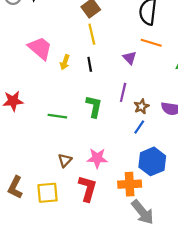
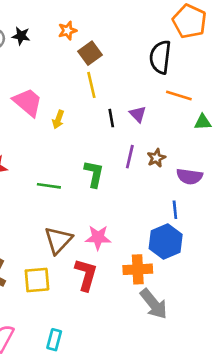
orange line: (151, 43) -> (179, 96), moved
black line: (90, 64) -> (111, 118), moved
brown star: (141, 106) -> (156, 158), moved
blue line: (139, 127) -> (175, 210), moved, turned -40
brown triangle: (65, 160) -> (58, 240), size x1.6

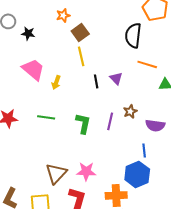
black star: (21, 36) -> (28, 33), moved
purple line: (130, 157) -> (110, 121), moved
green line: (49, 186) -> (46, 117), moved

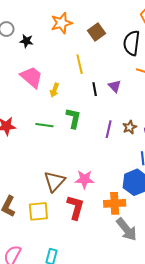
orange star: (63, 15) -> (61, 23), size x1.5
brown square: (80, 32) -> (97, 32), moved
brown star: (130, 111) -> (130, 127), moved
green L-shape: (83, 123) -> (74, 118), moved

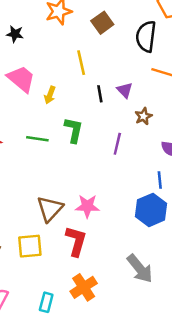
brown star: (130, 127) -> (144, 116), moved
orange cross: (115, 203) -> (84, 287), moved, turned -30

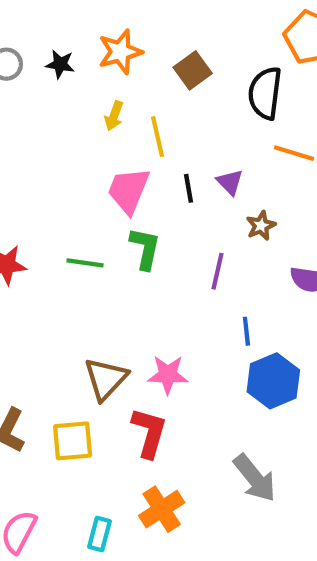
black star: (15, 34) -> (60, 64), moved
pink trapezoid: (21, 79) -> (128, 190), moved, turned -108
yellow arrow: (50, 95) -> (114, 116), moved
blue line: (160, 180) -> (246, 331), moved

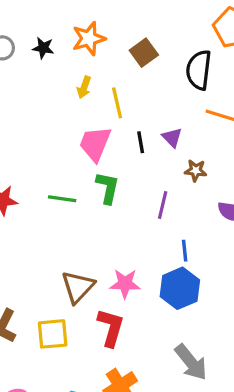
brown star: (261, 226) -> (196, 170), turned 30
blue hexagon: (273, 381) -> (180, 288), moved

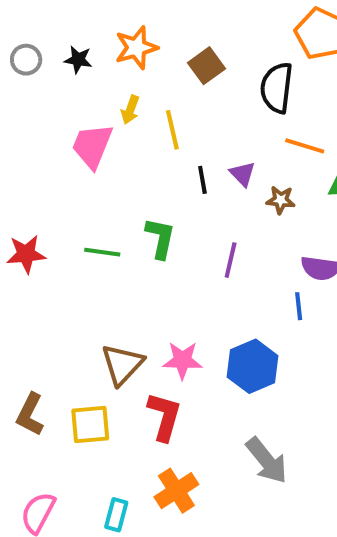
pink trapezoid: (95, 144) -> (92, 146), moved
brown star: (196, 170) -> (281, 200), moved
blue line: (185, 251) -> (299, 306), moved

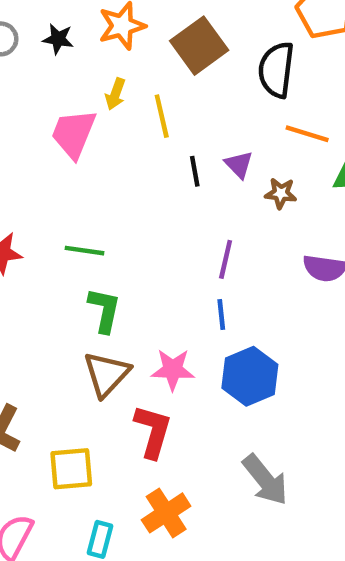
brown square: (206, 66) -> (199, 46), size x1.4
green L-shape: (160, 238) -> (104, 310), moved
blue line: (299, 306) -> (221, 314), moved
yellow square: (90, 424) -> (71, 469), moved

